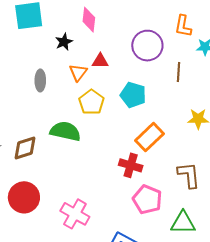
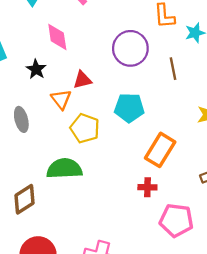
red cross: (131, 165) -> (147, 187), size x0.7

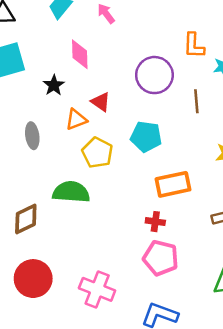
red triangle: (82, 80) -> (101, 102), turned 42
orange triangle: (61, 99) -> (76, 120), turned 40
orange rectangle: (160, 150) -> (173, 184), turned 40
pink pentagon: (176, 220) -> (161, 258), moved

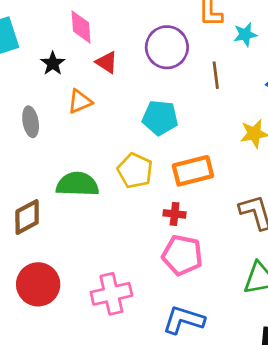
red triangle: (101, 102) -> (107, 62), moved
yellow pentagon: (97, 153) -> (135, 171), moved
pink cross: (97, 289) -> (111, 294), turned -32

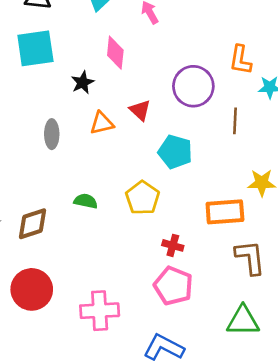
red triangle: (107, 62) -> (140, 110), moved
orange rectangle: (193, 171) -> (225, 212), moved
green semicircle: (77, 184) -> (86, 201), size x0.6

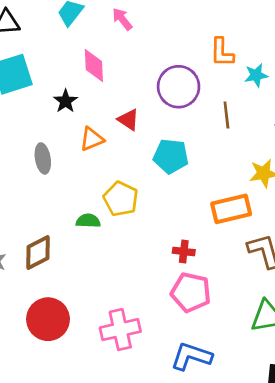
yellow pentagon: (143, 198) -> (121, 199), moved

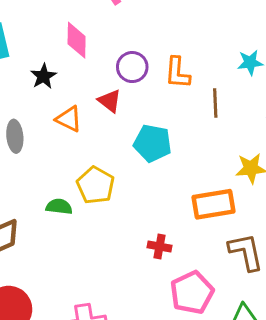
orange L-shape: (222, 52) -> (177, 73), moved
purple circle: (179, 87) -> (132, 67), moved, size x0.7
orange triangle: (92, 139) -> (69, 119), turned 45
pink pentagon: (191, 292) -> (192, 293), moved, turned 30

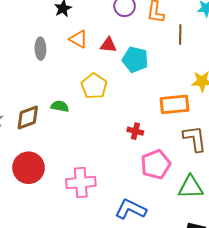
red triangle: (110, 101) -> (108, 45), moved, turned -36
green semicircle: (59, 207) -> (60, 106), moved

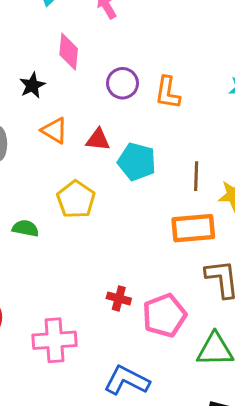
brown line: (180, 35) -> (196, 176), moved
red cross: (135, 131) -> (119, 298), moved

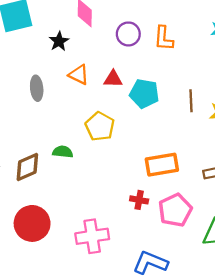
orange rectangle: (193, 228) -> (162, 165), moved

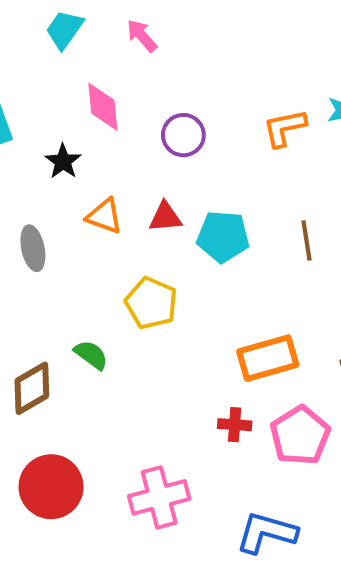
orange L-shape: (164, 38) -> (284, 128), moved, turned 80
green semicircle: (63, 152) -> (91, 355), turned 36

